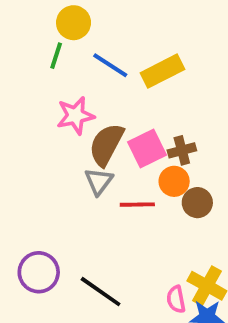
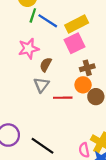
green line: (56, 56) -> (33, 15), moved
brown semicircle: (106, 145) -> (46, 65), size x0.6
pink square: (147, 148) -> (74, 43), moved

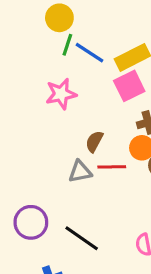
brown semicircle: (46, 65) -> (94, 141), moved
gray triangle: (41, 85) -> (80, 172), moved, turned 42

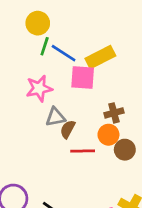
pink square: (129, 86) -> (83, 78), moved, turned 30
gray triangle: (80, 172) -> (55, 117), moved

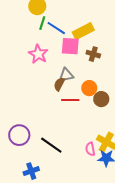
pink star: (39, 88) -> (38, 54), turned -30
brown cross: (114, 113) -> (93, 54), moved, turned 32
gray triangle: (55, 117) -> (66, 75), moved

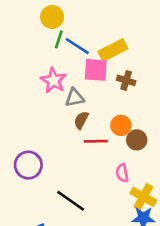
gray triangle: (66, 75) -> (75, 98), moved
purple circle: (19, 135) -> (28, 165), moved
pink semicircle: (90, 149) -> (122, 173), moved

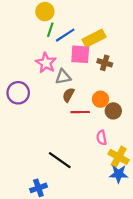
blue line: (77, 46) -> (65, 35), turned -66
purple circle: (28, 165) -> (18, 93), moved

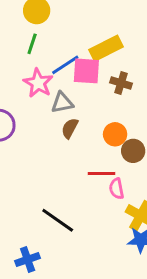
green line: (50, 30) -> (32, 44), moved
blue line: (65, 35) -> (65, 65), moved
red line: (80, 112) -> (101, 174), moved

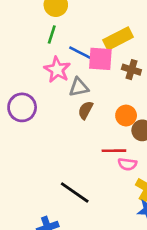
blue line: (65, 65) -> (81, 53), turned 60
pink semicircle: (117, 189) -> (127, 164), turned -72

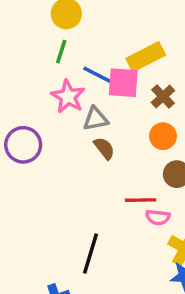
brown cross: (131, 70) -> (163, 96), turned 30
brown semicircle: (86, 110) -> (104, 148), turned 114
orange circle: (126, 116) -> (163, 136), moved
black line: (75, 193) -> (90, 254), turned 72

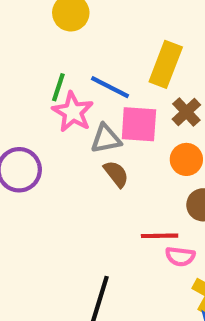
green line: (61, 52) -> (58, 87), moved
yellow rectangle: (146, 57) -> (166, 64), turned -42
pink square: (123, 83) -> (139, 124), moved

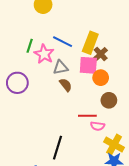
yellow rectangle: (166, 64) -> (90, 43), moved
green line: (58, 87) -> (30, 46), moved
pink square: (139, 124) -> (88, 65), moved

